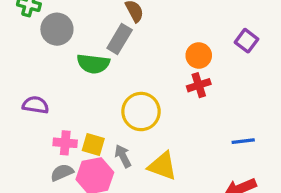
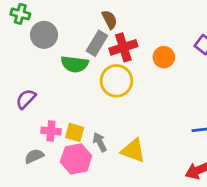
red cross: (199, 85) -> (123, 47), moved, size x1.4
purple semicircle: (36, 105) -> (26, 99), turned -55
yellow circle: (141, 112) -> (116, 81), moved
gray semicircle: (62, 173) -> (34, 156), moved

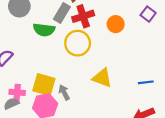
pink cross: (51, 131) -> (17, 92), moved
yellow square: (75, 132) -> (44, 85), size x1.5
yellow triangle: (133, 151) -> (102, 78), moved

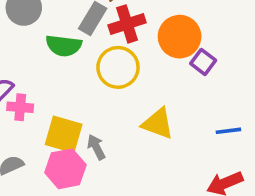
purple square: (148, 14) -> (203, 62), moved
orange circle: (116, 24) -> (180, 37), size x1.5
pink cross: (17, 92) -> (20, 107), moved

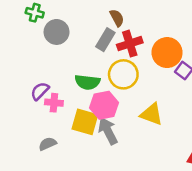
green semicircle: (64, 46) -> (87, 82), moved
gray arrow: (96, 147) -> (108, 131), size x1.5
pink hexagon: (65, 169) -> (104, 105), moved

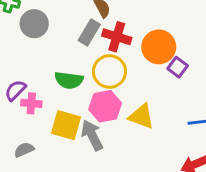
red cross: (130, 44) -> (117, 37), turned 35
pink hexagon: (104, 105) -> (105, 106), moved

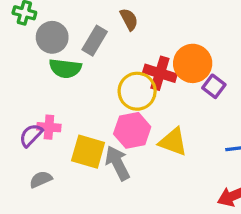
gray rectangle: (89, 32) -> (95, 41), moved
red cross: (117, 37) -> (160, 73), moved
green semicircle: (69, 80) -> (65, 68), moved
purple semicircle: (15, 90) -> (31, 135), moved

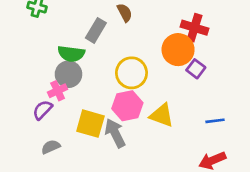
gray circle: (52, 37) -> (68, 74), moved
red cross: (160, 73) -> (194, 28), moved
pink cross: (49, 127) -> (58, 91), moved, turned -30

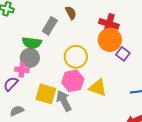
red cross: (194, 28) -> (109, 24), moved
pink cross: (58, 91) -> (22, 70), turned 32

